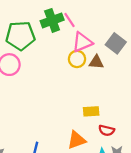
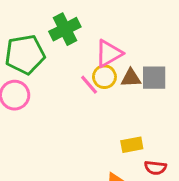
pink line: (70, 20) -> (89, 85), moved
gray square: (116, 43) -> (154, 78), moved, turned -30

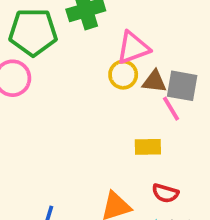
pink line: (89, 85) -> (171, 109), moved
yellow rectangle: (132, 145) -> (148, 147), moved

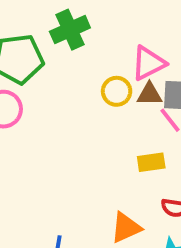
pink triangle: (133, 48) -> (149, 63), moved

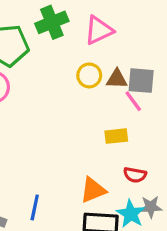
pink triangle: (149, 63) -> (99, 30), moved

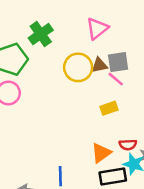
pink triangle: (99, 30) -> (97, 29), moved
yellow circle: (89, 75) -> (78, 67), size x1.5
red semicircle: (135, 175) -> (128, 145), moved

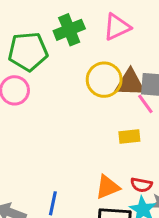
pink triangle: (97, 29) -> (117, 27), moved
brown triangle: (99, 65) -> (130, 83), size x1.5

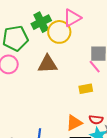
yellow circle: (104, 80) -> (59, 32), moved
brown triangle: (130, 83) -> (48, 64), moved

